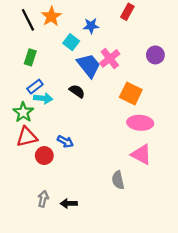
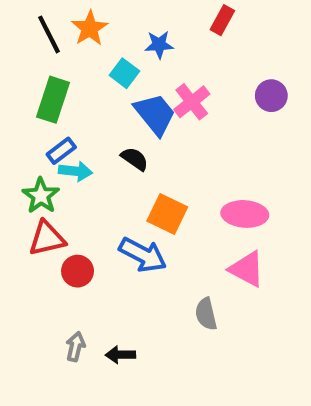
green rectangle: (30, 57) -> (53, 100), size x1.5
orange square: (131, 94) -> (167, 214), moved
blue arrow: (65, 142) -> (143, 255), moved, size x1.6

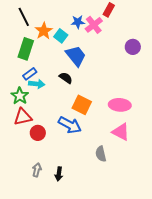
orange star: (90, 28) -> (44, 31), moved
pink cross: (192, 102) -> (94, 25), moved
black arrow: (120, 355) -> (59, 174), turned -80

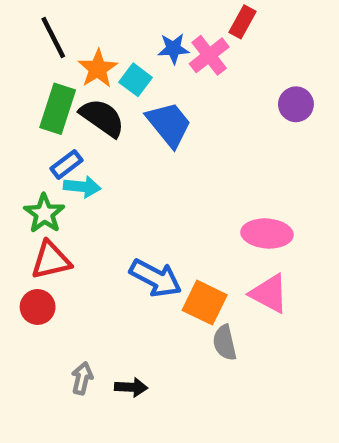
black semicircle: (66, 78) -> (102, 118), moved, size x1.5
orange square: (82, 105) -> (205, 303), moved
red circle: (38, 133) -> (38, 307), moved
black arrow: (59, 174) -> (131, 387), turned -96

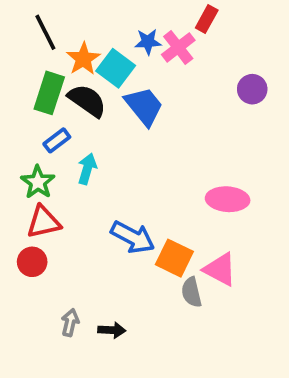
cyan square: (136, 80) -> (116, 68), size x1.4
cyan arrow: (82, 187) -> (87, 169), moved, turned -80
pink triangle: (269, 294) -> (220, 269), moved

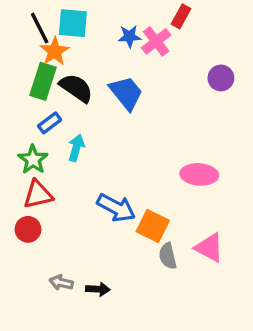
orange star: (83, 59) -> (55, 51), moved
cyan square: (116, 68) -> (73, 23), moved, turned -32
pink triangle: (220, 269) -> (209, 248), moved
gray arrow: (70, 323) -> (61, 283), turned -90

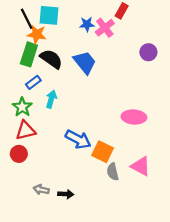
orange star: (55, 51) -> (37, 34), turned -30

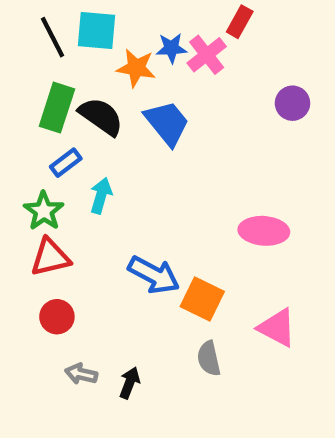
orange star: (37, 34) -> (136, 68), moved
red circle: (19, 154) -> (57, 317), moved
gray semicircle: (113, 172) -> (209, 359), moved
black arrow: (66, 194) -> (130, 383), turned -72

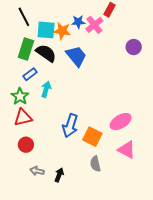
cyan square: (97, 31) -> (46, 30), moved
pink ellipse: (264, 231) -> (121, 122), moved, turned -35
blue arrow: (154, 275) -> (70, 126), turned 80

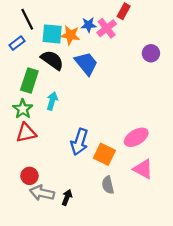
green rectangle: (26, 49) -> (29, 81), moved
blue rectangle: (30, 74) -> (17, 43), moved
red circle: (26, 145) -> (29, 176), moved
gray arrow: (37, 171) -> (42, 193), size x1.5

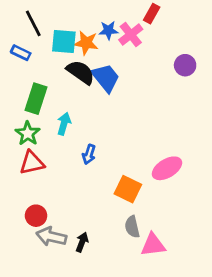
blue rectangle: (17, 43) -> (21, 53), turned 63
black semicircle: (52, 60) -> (81, 72), moved
blue arrow: (79, 142) -> (89, 154), moved, size x0.6
pink triangle: (143, 169) -> (153, 245), moved, turned -35

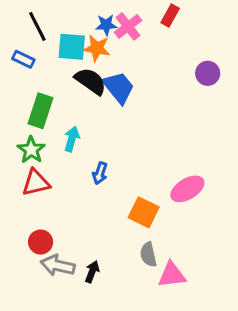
blue star: (108, 30) -> (106, 25), moved
pink cross: (131, 35) -> (128, 26), moved

